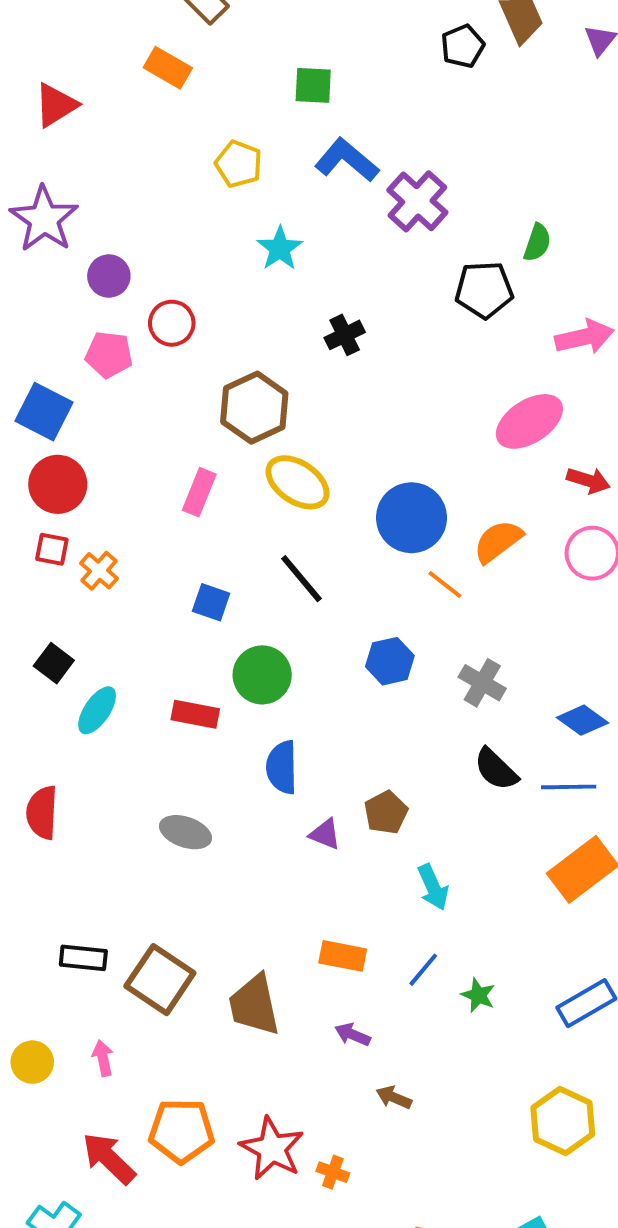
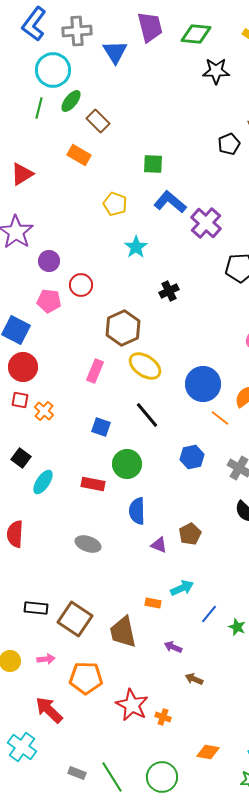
cyan arrow: (433, 887) -> (182, 588), moved, turned -90
orange rectangle: (343, 956) -> (153, 603), moved, size x0.7
pink arrow: (103, 1058) -> (46, 659), turned 96
orange pentagon: (182, 1131) -> (86, 678), moved

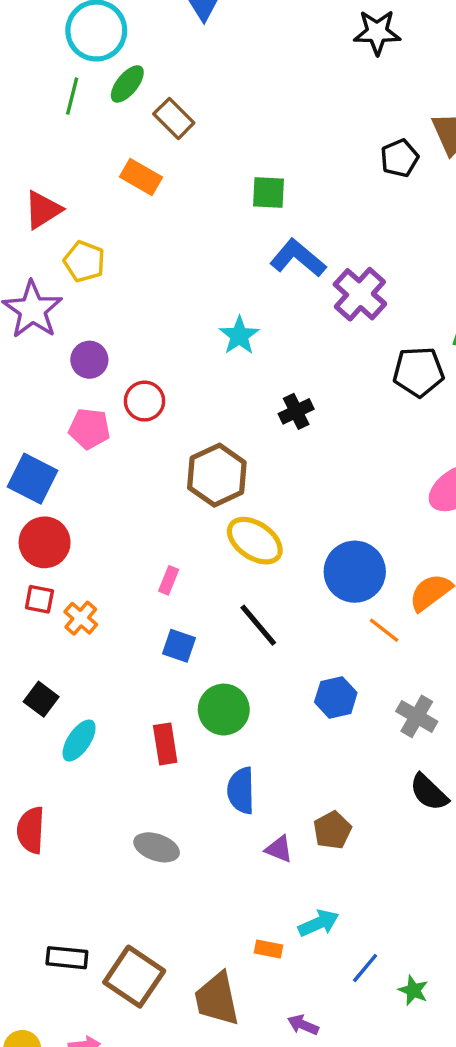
yellow pentagon: (115, 204) -> (84, 261), moved
pink rectangle: (95, 371) -> (169, 580), moved, size x0.7
red rectangle: (93, 484) -> (165, 744), turned 70

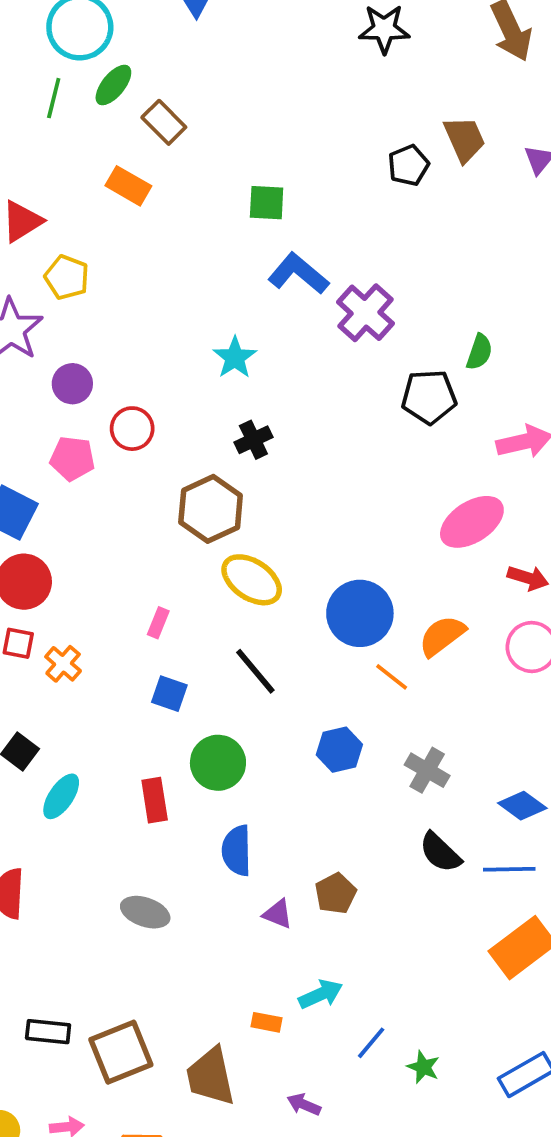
black cross: (296, 411) -> (253, 440), moved
brown square: (134, 977) -> (121, 1052), turned 34

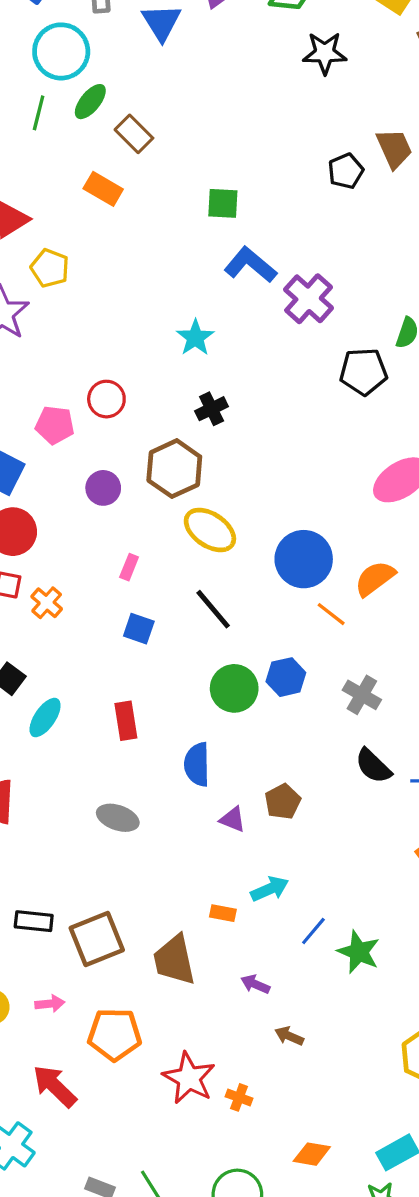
purple circle: (72, 384) -> (103, 488), moved
green circle: (218, 763) -> (234, 688), moved
green star: (423, 1067) -> (359, 952), size x1.5

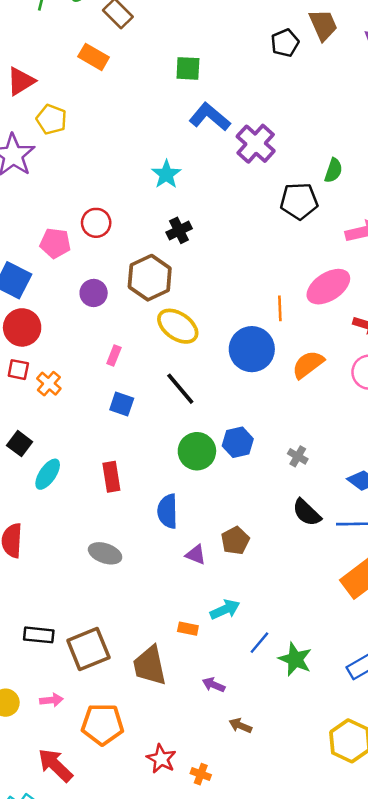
orange line: (331, 614) -> (280, 308), moved, turned 50
gray cross: (362, 695) -> (298, 456), size x0.7
red star: (189, 1078) -> (161, 759), size x0.7

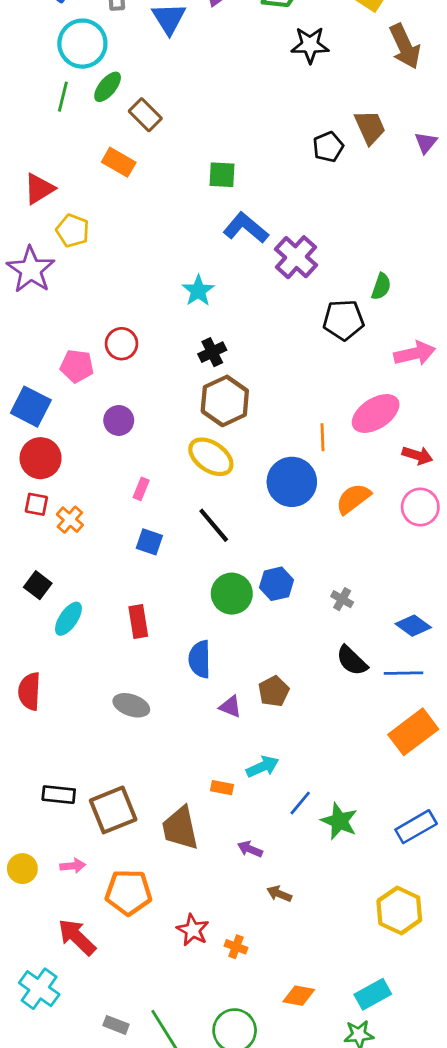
brown hexagon: (150, 278) -> (225, 401), moved

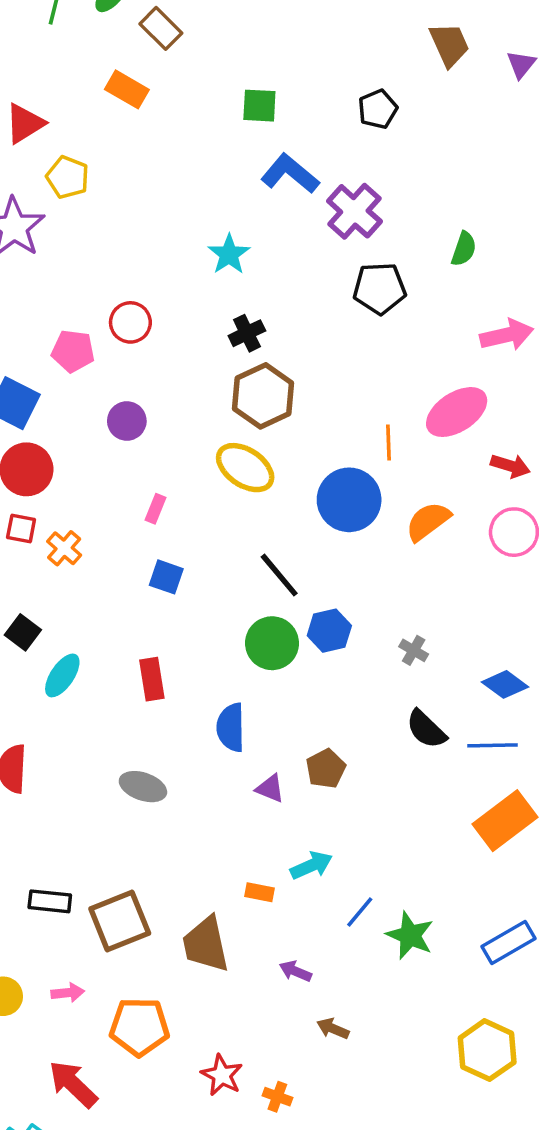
black pentagon: (328, 147) -> (378, 109), moved
black pentagon: (343, 320) -> (380, 288), moved
black line: (214, 525) -> (279, 575), moved

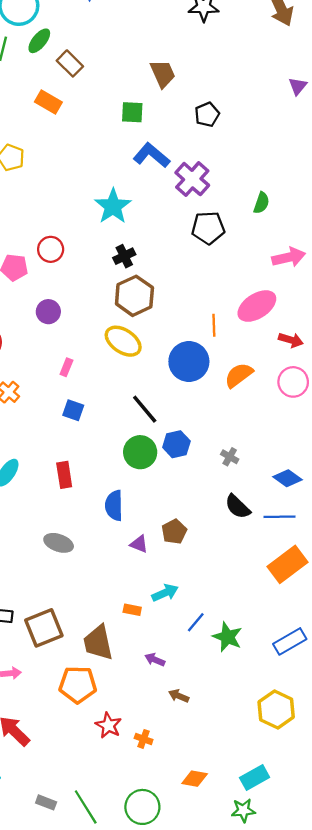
brown trapezoid: (449, 45) -> (163, 74), moved
cyan star: (229, 254) -> (113, 206), size x1.4
orange pentagon: (139, 1027) -> (78, 685), moved

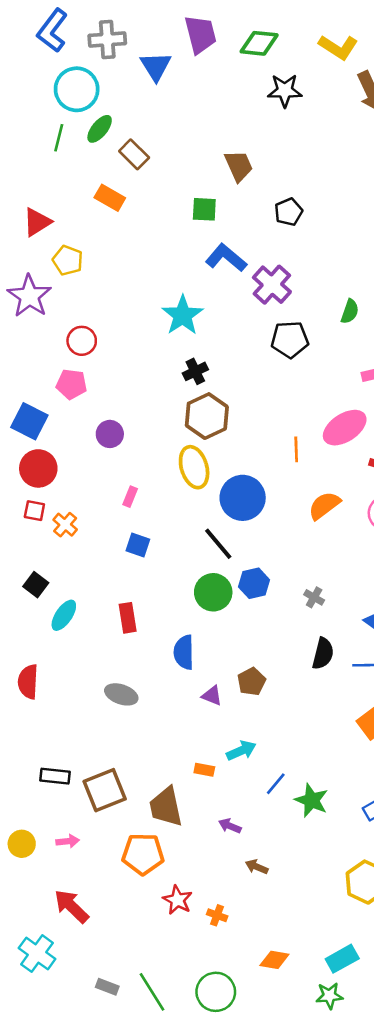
red circle: (51, 249) -> (82, 341), moved
yellow ellipse: (123, 341) -> (194, 467), turned 39
blue circle: (189, 362) -> (243, 498), moved
black semicircle: (238, 507) -> (323, 654), turned -120

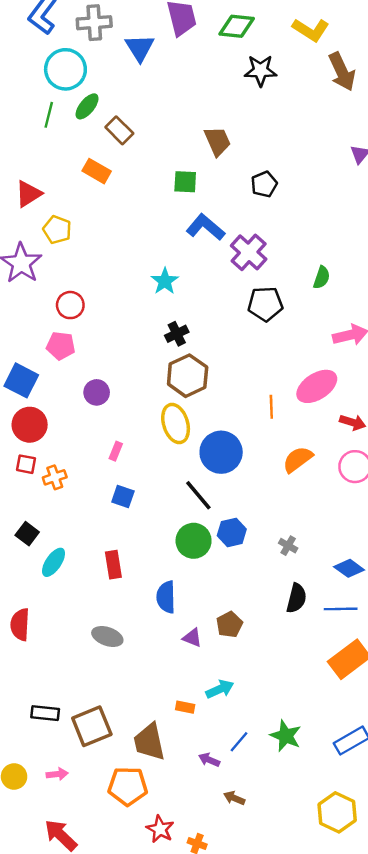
cyan star: (183, 315) -> (165, 281), size x0.7
orange cross: (65, 525) -> (55, 477), turned 30
blue line: (276, 784) -> (239, 742), moved

